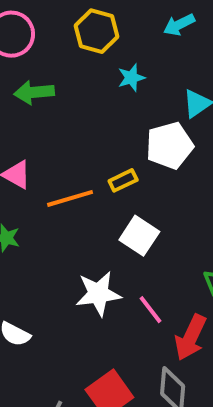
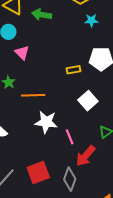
orange line: (70, 198) -> (33, 95), moved
white square: (139, 236) -> (88, 101), moved

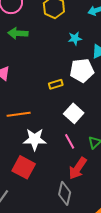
cyan star: (91, 20) -> (75, 38), moved
pink line: (70, 137) -> (70, 141), moved
red square: (38, 172) -> (24, 167), moved, turned -35

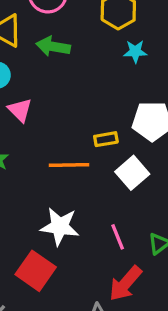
cyan star: (75, 38) -> (135, 52), moved
white square: (74, 113) -> (132, 173), moved
orange line: (19, 114) -> (69, 165), moved

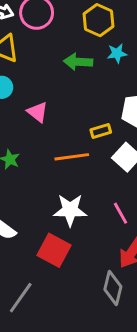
green arrow: (53, 46) -> (78, 62), moved
pink triangle: (20, 110) -> (37, 112), moved

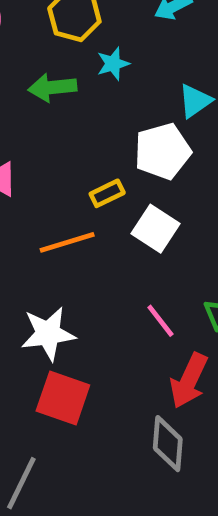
white star: (70, 210) -> (48, 334), moved

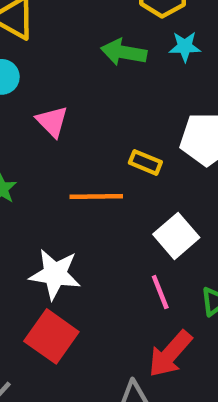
yellow rectangle: (107, 193) -> (145, 162), turned 32
white square: (156, 229) -> (176, 236), moved

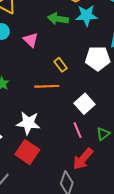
cyan star: (185, 47) -> (86, 15), size x1.5
pink triangle: (52, 121) -> (31, 40), moved
yellow rectangle: (145, 162) -> (60, 65), moved, turned 32

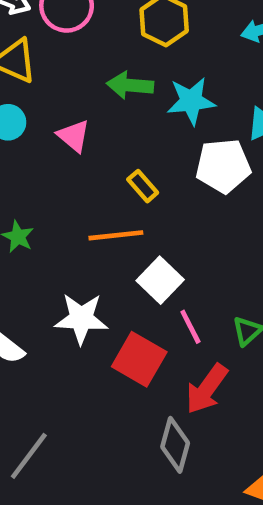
cyan star: (86, 15) -> (191, 101), moved
white square: (84, 104) -> (160, 280), moved
red square: (27, 152) -> (139, 359), moved

